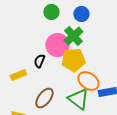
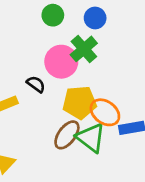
yellow pentagon: (73, 60) -> (80, 102), moved
black semicircle: (39, 61) -> (36, 84), turned 104
brown ellipse: (44, 98) -> (67, 135), moved

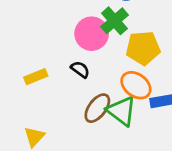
black semicircle: (36, 84) -> (80, 69), moved
yellow pentagon: (80, 102) -> (143, 48), moved

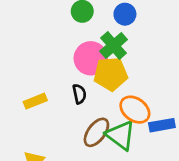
yellow pentagon: (143, 48) -> (111, 74), moved
black semicircle: (80, 69) -> (79, 94), turned 42

